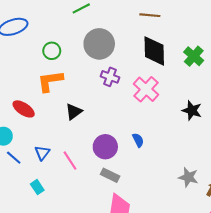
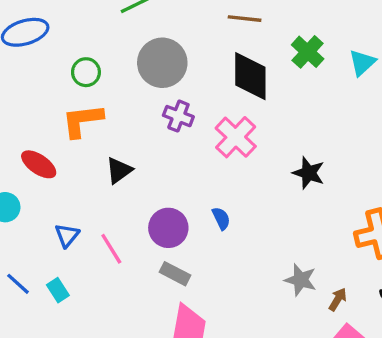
green cross: (194, 56) -> (308, 52), moved
blue line: (14, 158) -> (18, 284), moved

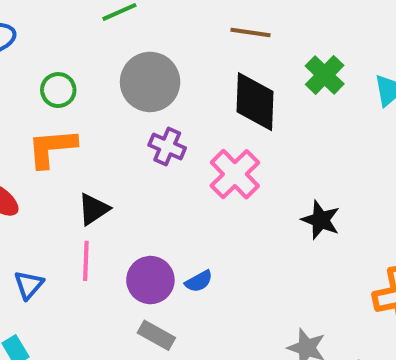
blue semicircle: (221, 218) -> (199, 281), moved, turned 85
pink line: (111, 249) -> (86, 261), moved, turned 32

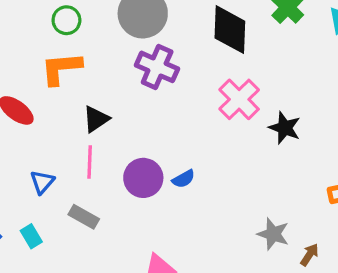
purple cross: (167, 146) -> (157, 67), size x1.4
pink cross: (235, 174) -> (239, 99), moved
gray rectangle: (156, 335) -> (84, 217), moved

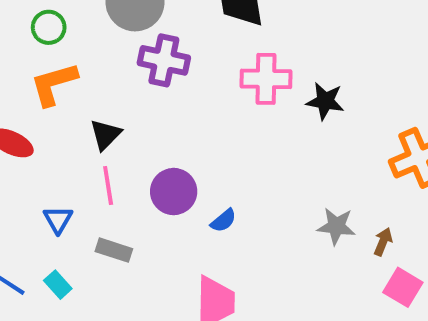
pink cross: (239, 99) -> (266, 79), turned -33
blue semicircle: (183, 179) -> (223, 221), moved

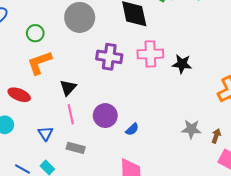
purple cross: (164, 60) -> (109, 57), moved

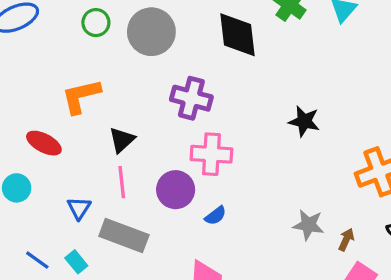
green circle: (35, 33) -> (96, 23), moved
pink cross: (150, 54) -> (211, 154), moved
gray rectangle: (76, 148) -> (124, 236), size x1.6

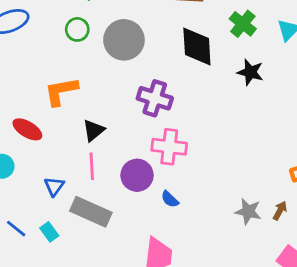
black star: (304, 121) -> (250, 72), moved
blue semicircle: (216, 216) -> (170, 199), turned 78
brown arrow: (346, 240) -> (280, 211), moved

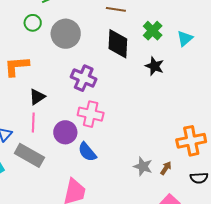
blue semicircle: (170, 199) -> (87, 152), size x1.5

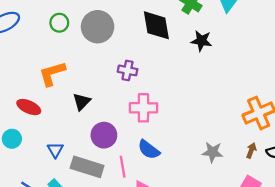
purple cross: (84, 78) -> (128, 70), size x0.7
pink line: (33, 123) -> (123, 167), moved
purple circle: (65, 132) -> (104, 135), moved
brown arrow: (166, 168) -> (251, 150), moved

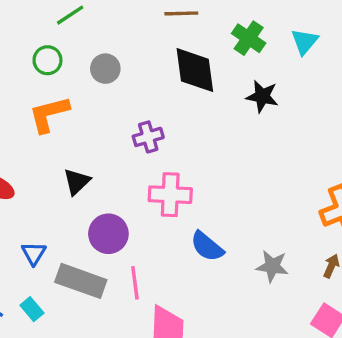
gray circle: (98, 27) -> (105, 69), size x0.6
purple cross: (128, 70) -> (148, 137), turned -30
orange L-shape: (52, 74) -> (49, 114), moved
blue semicircle: (149, 150) -> (207, 246), moved

